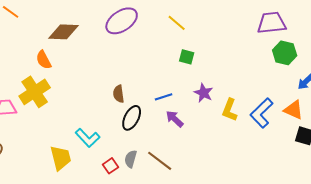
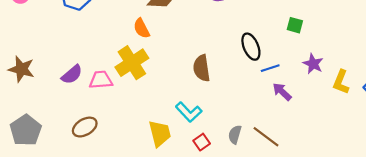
brown semicircle: (119, 94) -> (202, 68), moved, size x1.4
black ellipse: (132, 118) -> (251, 47), moved, turned -50
red square: (111, 166) -> (202, 142), moved

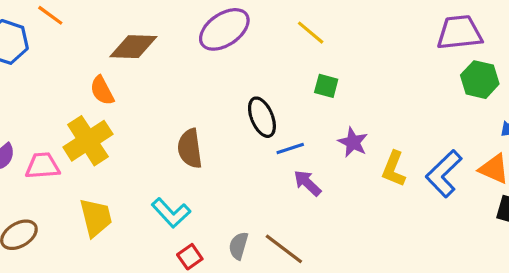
yellow trapezoid: (160, 133) -> (96, 218), moved

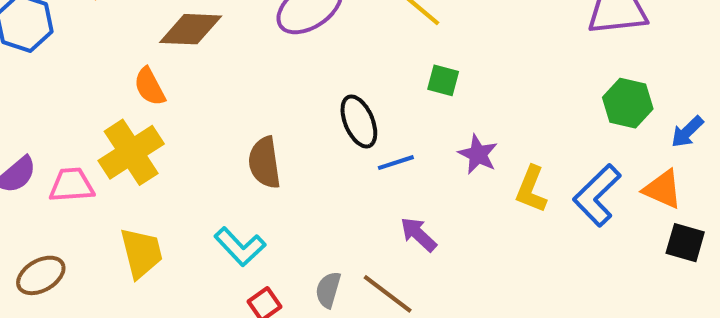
green hexagon: (480, 80) -> (628, 103), moved
purple arrow: (307, 183) -> (418, 234), moved

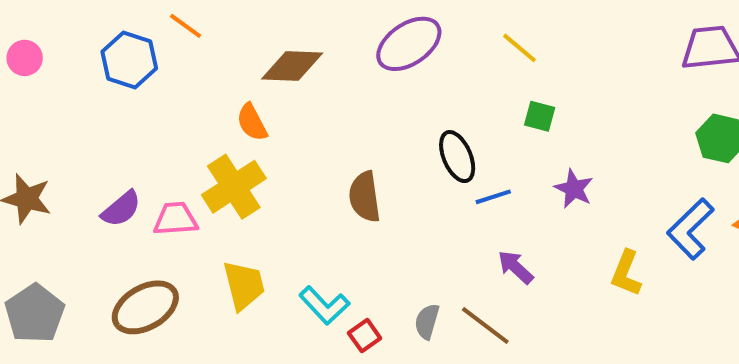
yellow L-shape: (531, 189) -> (626, 273), moved
cyan L-shape: (240, 247) -> (324, 305), moved
brown ellipse: (41, 275) -> (145, 307), size x1.4

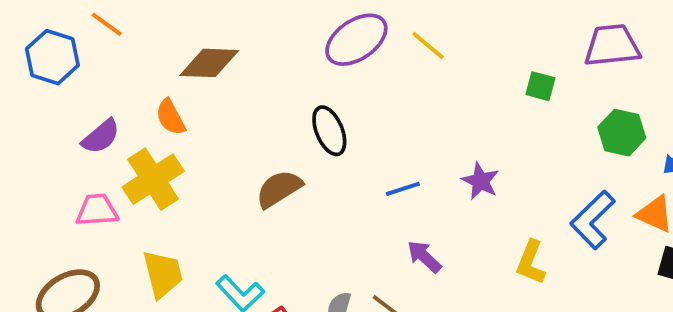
purple ellipse: (409, 44) -> (356, 40), moved
green square: (540, 116) -> (540, 86), moved
black ellipse: (457, 157) -> (329, 131), moved
brown semicircle: (365, 197) -> (279, 189), turned 66
purple semicircle: (121, 209) -> (101, 137), moved

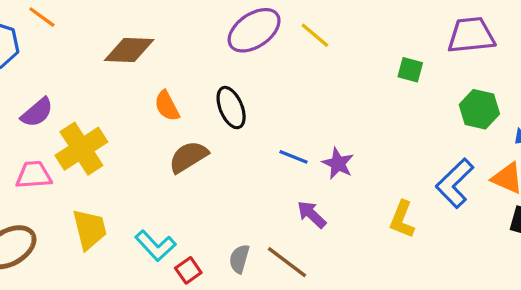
orange semicircle: (171, 117) -> (167, 106), moved
purple star: (480, 181) -> (338, 163), moved
blue line: (403, 189) -> (294, 157), turned 40

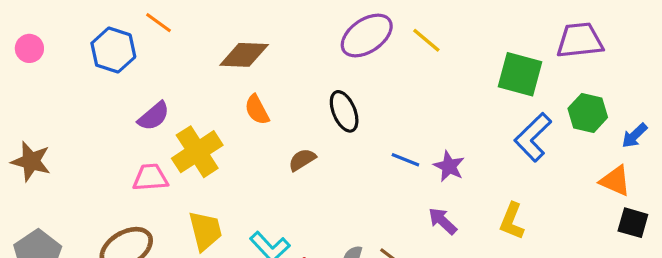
green square: (410, 70) -> (520, 74), size x1.8
orange semicircle: (167, 106) -> (257, 110), moved
brown semicircle: (188, 157) -> (302, 160), size x0.7
blue L-shape: (455, 183) -> (533, 137), moved
purple arrow: (312, 214) -> (443, 221), moved

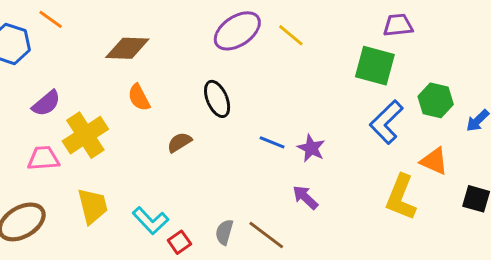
purple trapezoid: (580, 40) -> (398, 25), moved, size x0.7
orange triangle: (615, 181) -> (434, 161), moved
yellow L-shape: (512, 221) -> (401, 197), moved, size x1.4

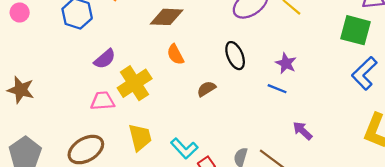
purple star: (311, 148) -> (286, 63), moved

